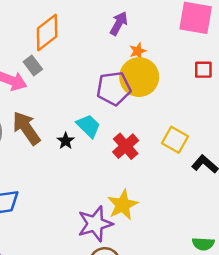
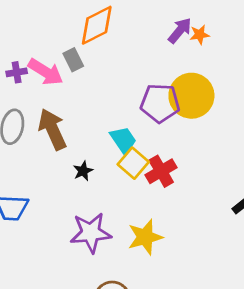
orange star: (138, 51) -> (200, 35), moved
yellow square: (175, 140) -> (133, 163), moved
black star: (66, 141) -> (83, 171), moved
purple star: (95, 224) -> (91, 233), moved

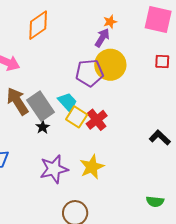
purple arrow: (180, 30) -> (102, 38), moved
gray rectangle: (73, 60) -> (41, 106), moved, size x1.8

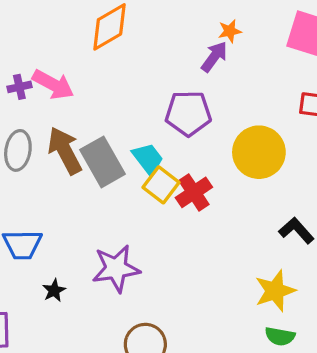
yellow circle: (110, 65) -> (259, 152), moved
black star: (43, 127) -> (54, 290), moved
yellow star: (92, 167) -> (275, 291), moved

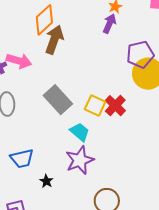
purple pentagon: (188, 113) -> (140, 54), moved
brown arrow: (65, 151) -> (54, 40), moved, turned 60
cyan trapezoid: (148, 159) -> (80, 132), moved

